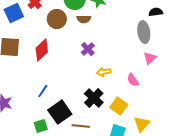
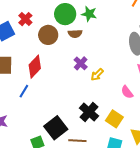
yellow arrow: (104, 72) -> (97, 75), moved, turned -32
blue line: (43, 91) -> (24, 91), moved

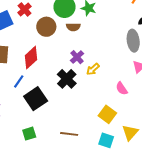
black cross: (89, 112) -> (67, 79), moved
black square: (56, 128) -> (36, 99), moved

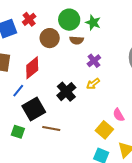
purple cross: (77, 57) -> (94, 61), moved
pink semicircle: (122, 89) -> (119, 115), moved
green square: (29, 134) -> (18, 132), moved, turned 32
brown line: (69, 134) -> (51, 128), moved

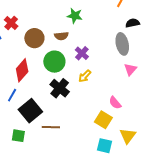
green circle: (69, 20) -> (54, 62), moved

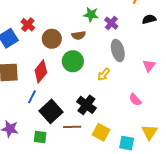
gray ellipse: (122, 44) -> (118, 50), moved
purple cross: (82, 53) -> (111, 23), moved
black cross: (60, 88) -> (86, 105), moved
yellow square: (103, 120) -> (101, 132), moved

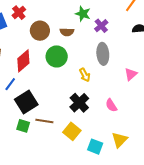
yellow arrow: (104, 74) -> (85, 75), turned -80
black cross: (86, 105) -> (79, 103), moved
green square: (40, 137) -> (23, 126), moved

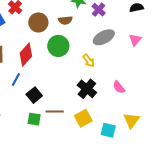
gray ellipse: (103, 54) -> (104, 37), turned 75
pink triangle: (131, 74) -> (135, 40), moved
black square: (26, 102) -> (34, 95), size x0.7
yellow square: (72, 131) -> (83, 118), turned 30

